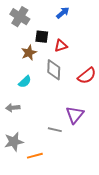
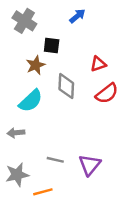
red triangle: (61, 46) -> (98, 64), moved
cyan semicircle: (25, 82) -> (31, 101), size x1.5
purple triangle: (75, 115) -> (90, 165), moved
gray line: (55, 130) -> (55, 160), moved

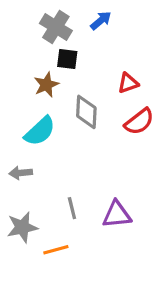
gray cross: (24, 21) -> (56, 27), moved
gray line: (55, 160) -> (72, 208), turned 63
purple triangle: (90, 165) -> (117, 214), turned 45

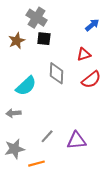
blue arrow: (101, 21) -> (92, 25), moved
brown star: (46, 85) -> (17, 41), moved
gray line: (72, 208) -> (47, 136), turned 56

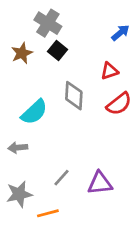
black square: (44, 39) -> (57, 50), turned 32

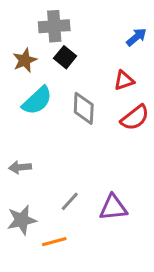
gray cross: (48, 23) -> (54, 26), turned -36
cyan semicircle: (34, 112) -> (37, 101), moved

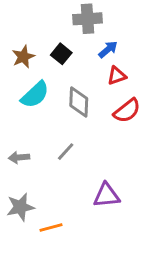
gray cross: (54, 26) -> (88, 19), moved
blue arrow: (136, 37) -> (108, 49), moved
gray line: (70, 201) -> (66, 152), moved

